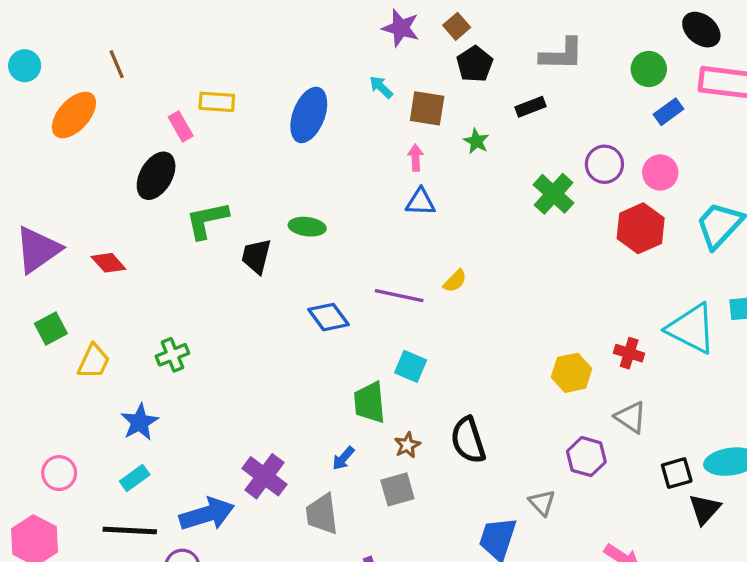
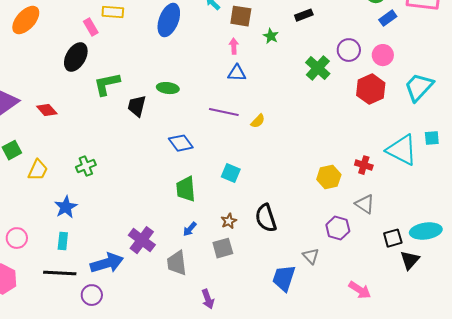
purple line: (399, 296) -> (224, 112), moved
green trapezoid: (370, 402) -> (186, 189), moved
cyan rectangle: (135, 478) -> (63, 241), turned -48

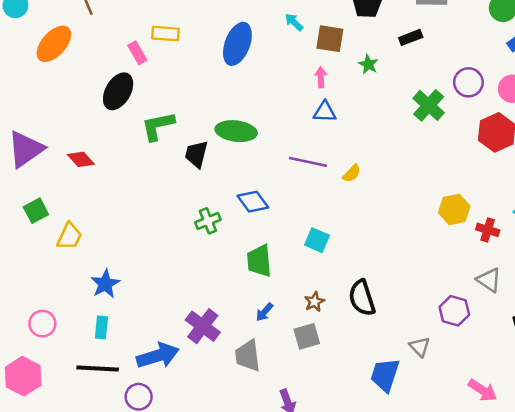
green ellipse: (168, 88) -> (236, 131), size x1.4
green cross: (86, 166) -> (208, 221), moved
yellow hexagon: (329, 177) -> (454, 209), moved

